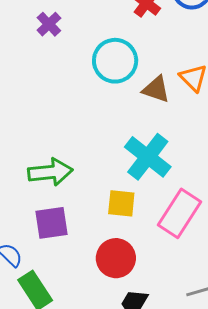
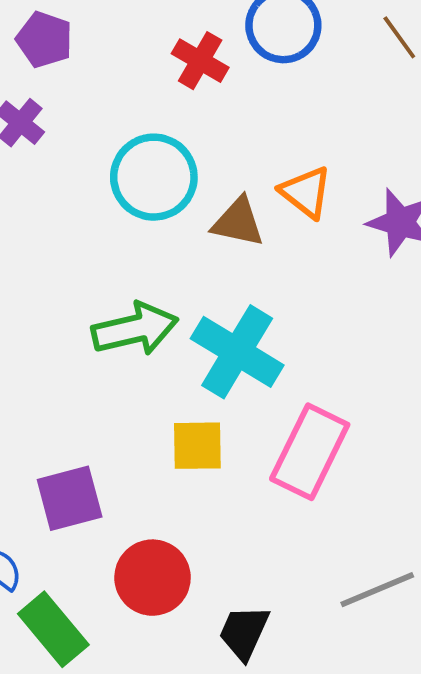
green arrow: (50, 172) -> (135, 329), moved
red circle: (116, 258) -> (153, 578), moved

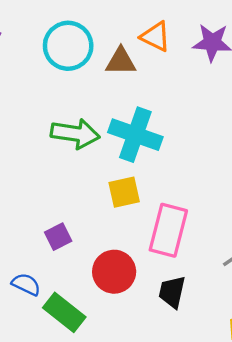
green arrow: (135, 329) -> (75, 134), turned 33
pink rectangle: (310, 452) -> (168, 230), moved
purple square: (70, 498) -> (58, 237), size x0.7

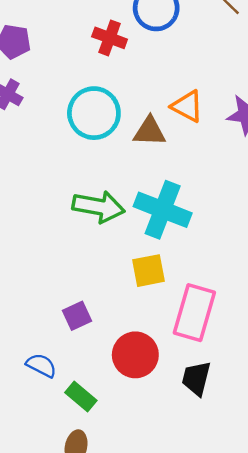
green rectangle: (64, 312) -> (81, 397), size x0.7

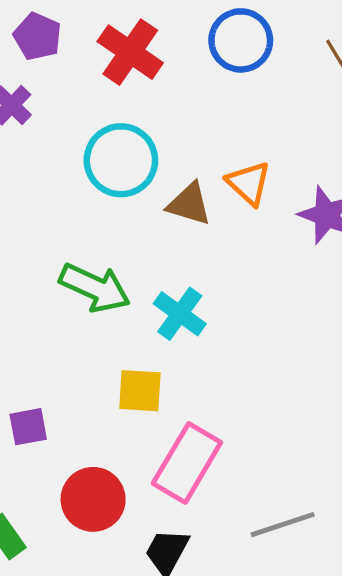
red cross: (110, 38) -> (130, 52), moved, size x1.4
cyan cross: (163, 210) -> (180, 314), size x0.7

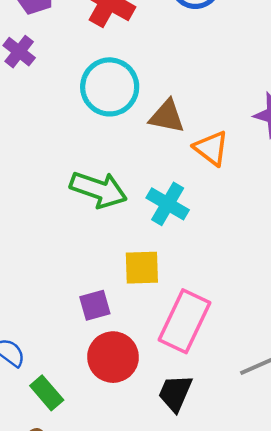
orange triangle: (249, 183) -> (211, 148), moved
purple square: (28, 427) -> (95, 305), moved

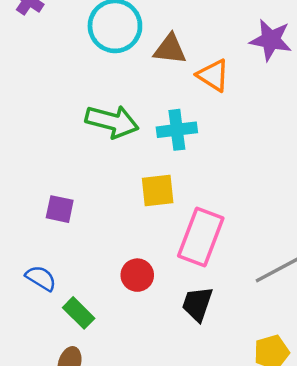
cyan cross: (168, 204) -> (177, 130), turned -33
purple square: (95, 305) -> (60, 209), moved, turned 32
red circle: (113, 357) -> (137, 275), size x0.7

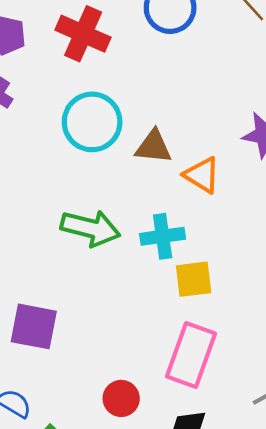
yellow square: (158, 190) -> (194, 279), moved
purple square: (60, 209) -> (34, 326), size x1.5

